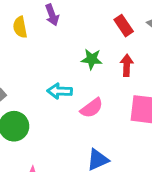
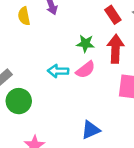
red arrow: (127, 65) -> (115, 49), size x1.5
pink semicircle: (92, 108) -> (85, 70), moved

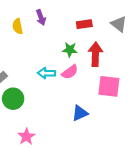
red rectangle: (113, 15) -> (84, 24), moved, turned -64
blue triangle: (91, 130) -> (80, 113), moved

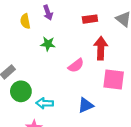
green star: (70, 50) -> (48, 44), moved
cyan arrow: (46, 73) -> (45, 103), moved

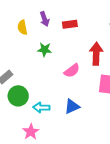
red rectangle: (90, 19) -> (70, 24), moved
blue triangle: (86, 105) -> (72, 106), moved

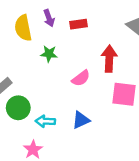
yellow semicircle: (22, 27) -> (23, 28), size x1.5

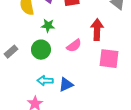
green circle: (18, 108) -> (41, 50), moved
blue triangle: (81, 120) -> (66, 85), moved

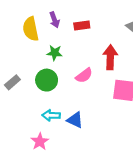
blue triangle: (66, 85) -> (75, 120), turned 49

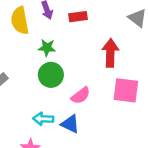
pink semicircle: (84, 76) -> (81, 96), moved
green circle: (47, 80) -> (51, 75), moved

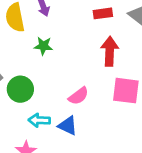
red rectangle: (78, 17) -> (103, 13), moved
green circle: (51, 75) -> (20, 89), moved

